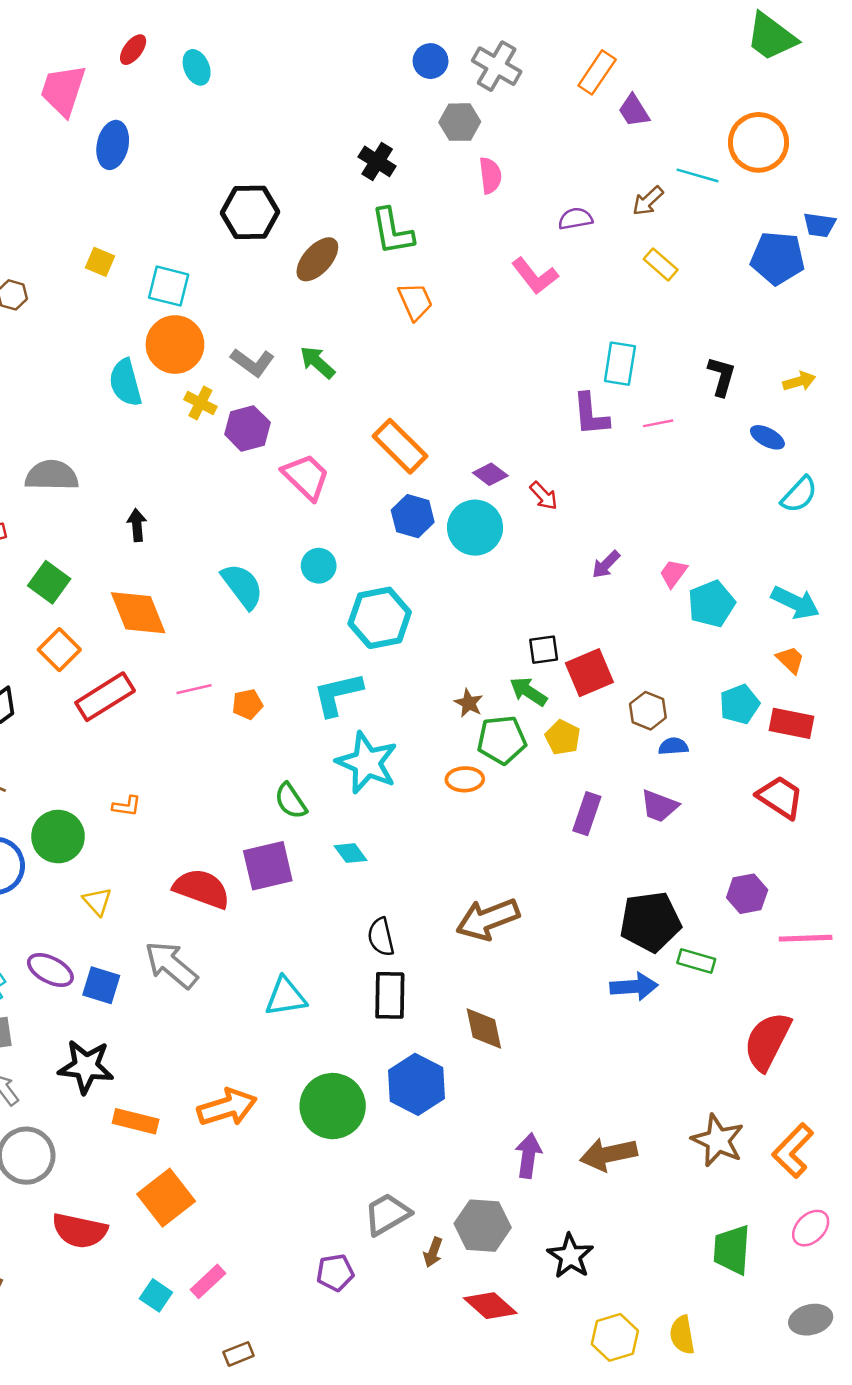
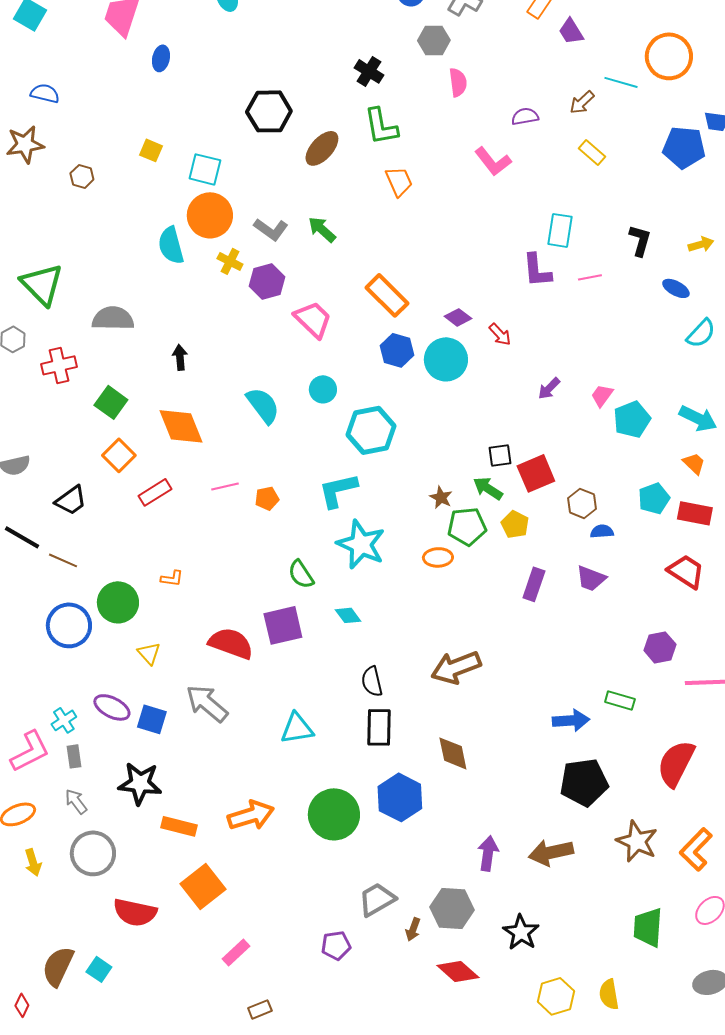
blue ellipse: (113, 145) -> (161, 58), size x0.7
red rectangle: (105, 697) -> (155, 492), size x0.7
black pentagon: (650, 922) -> (584, 782), moved
cyan square: (156, 1295) -> (99, 969), moved

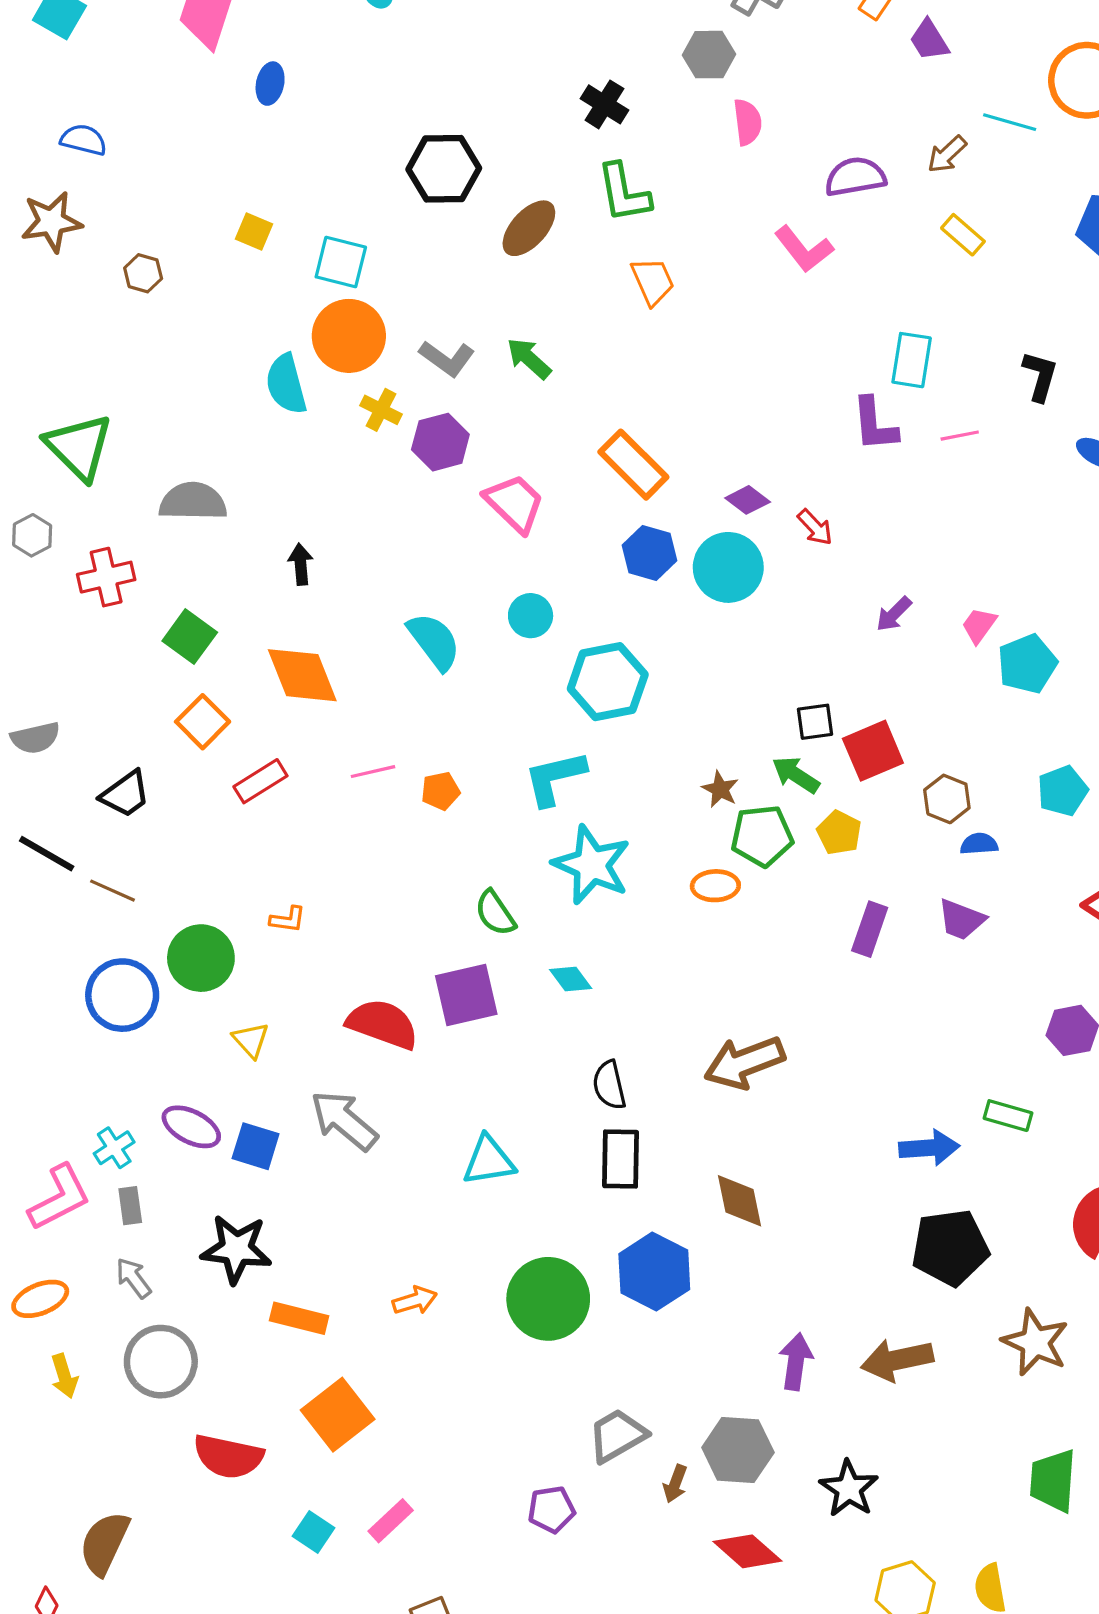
purple semicircle: (525, 116) -> (855, 177), size x1.4
orange arrow: (251, 815) -> (415, 1300), size x0.6
cyan square: (99, 969) -> (313, 1532), moved

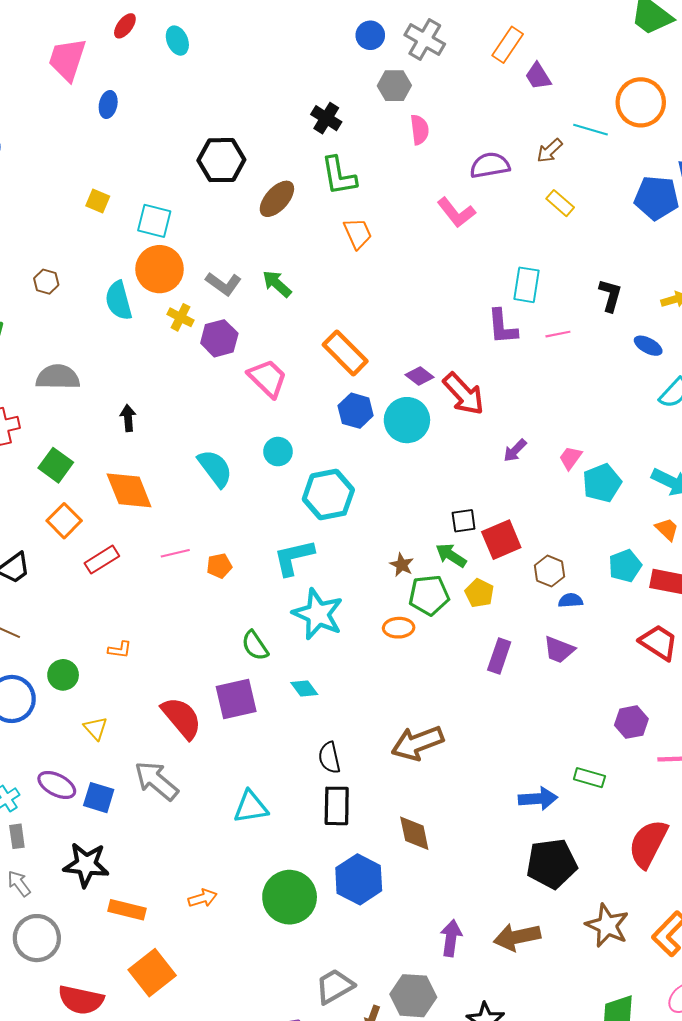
brown hexagon: (143, 273) -> (46, 282), moved
red arrow: (815, 527) -> (464, 394), size x1.8
green circle: (201, 958) -> (63, 675), size x0.7
red semicircle: (383, 1024) -> (182, 718), turned 30

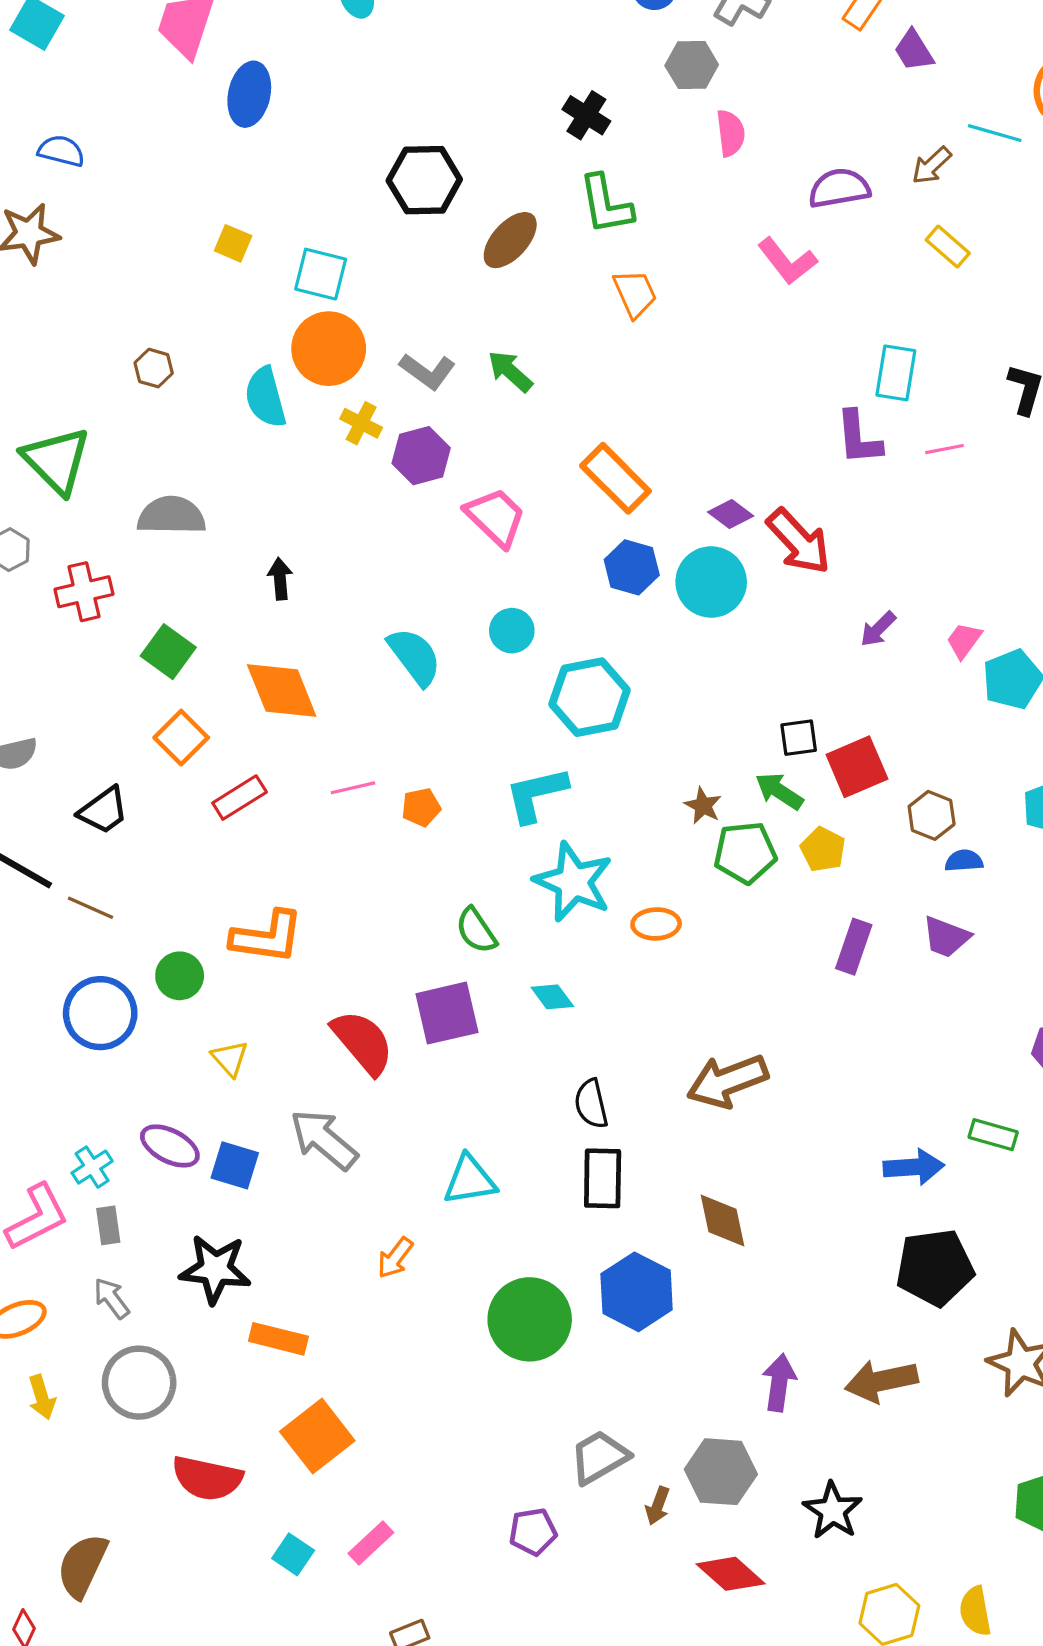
blue ellipse: (108, 104) -> (249, 94), size x1.5
orange ellipse: (399, 628) -> (656, 924), moved
orange L-shape: (120, 650) -> (267, 937), size x2.0
orange arrow: (203, 898) -> (395, 1258), moved, turned 144

